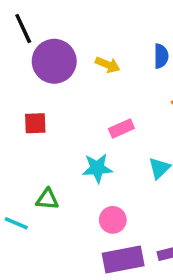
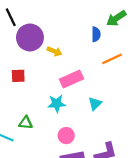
yellow arrow: (108, 65) -> (54, 51), moved
pink rectangle: (121, 128) -> (72, 79), size x1.5

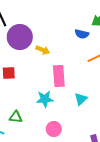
blue semicircle: (96, 34) -> (82, 34), turned 104
pink rectangle: (72, 79) -> (59, 76), turned -70

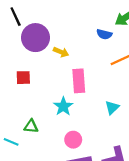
cyan star: (45, 99) -> (63, 106), turned -30
cyan triangle: (81, 99) -> (112, 107), moved

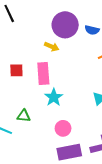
purple circle: (35, 38) -> (65, 25), moved
pink rectangle: (79, 81) -> (43, 73), moved

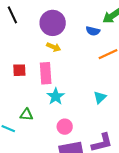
purple circle: (65, 25) -> (53, 23), moved

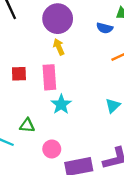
yellow arrow: (54, 47) -> (59, 47), turned -136
pink circle: (65, 127) -> (52, 149), moved

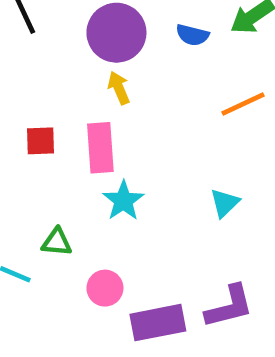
blue semicircle: (105, 28) -> (192, 35), moved

